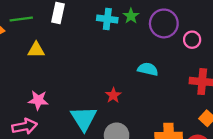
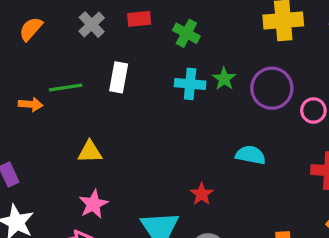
yellow triangle: (36, 50) -> (90, 152), moved
pink star: (38, 100) -> (93, 204), turned -30

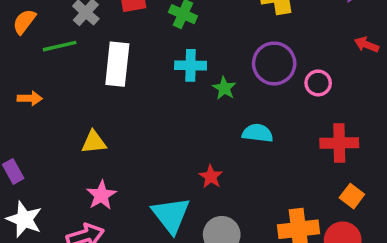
white rectangle: (119, 77) -> (117, 64), size x1.4
green star: (224, 79) -> (224, 88), moved
green line: (66, 88) -> (60, 46), moved

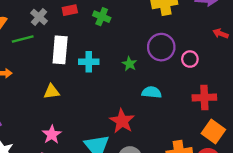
cyan cross: (191, 65) -> (89, 62), moved
yellow triangle: (94, 142) -> (52, 92), moved
red star: (211, 177) -> (122, 121), size x1.6
orange square: (352, 196) -> (213, 132), size x1.5

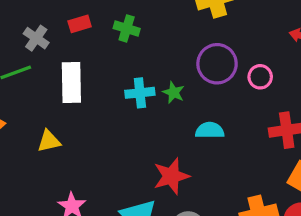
cyan cross: (89, 62) -> (140, 93), moved
yellow triangle: (52, 92) -> (49, 141), moved
red star: (122, 121) -> (171, 176), turned 30

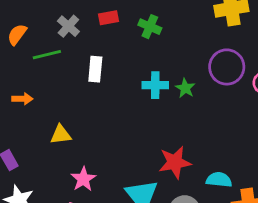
white rectangle: (71, 83) -> (95, 69), size x0.7
cyan semicircle: (210, 130) -> (219, 180), moved
yellow triangle: (49, 141) -> (61, 135), moved

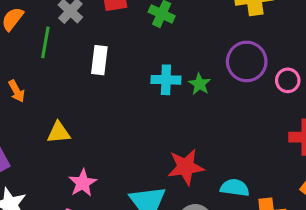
green line: (47, 55) -> (45, 42), turned -68
orange arrow: (22, 99) -> (17, 91), turned 60

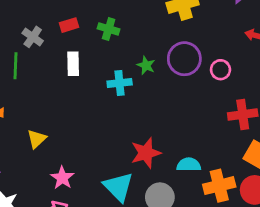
white rectangle: (99, 60) -> (73, 64), moved
green star: (200, 84) -> (146, 65), moved
yellow triangle: (59, 132) -> (37, 139), turned -30

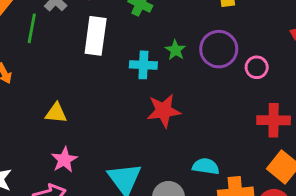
white rectangle: (73, 64) -> (96, 36), size x1.4
yellow triangle: (37, 139) -> (56, 113), moved, turned 40
red star: (146, 153) -> (164, 111), moved

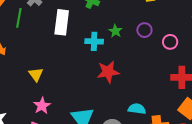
purple circle: (219, 49) -> (144, 30), size x0.6
yellow triangle: (56, 113) -> (36, 74), turned 49

